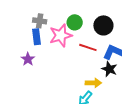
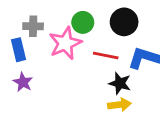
blue rectangle: (36, 37) -> (19, 50), moved
black star: (109, 69) -> (120, 83), moved

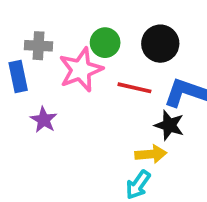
purple star: (23, 82) -> (44, 120), moved
black star: (120, 83) -> (169, 125), moved

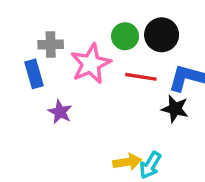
green circle: (105, 43) -> (125, 36), moved
yellow arrow: (151, 154) -> (127, 162), moved

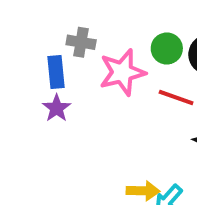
purple star: (60, 112) -> (57, 108), moved

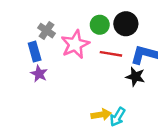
gray cross: (81, 42) -> (47, 31), turned 35

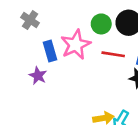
gray cross: (47, 31) -> (30, 20), moved
blue rectangle: (35, 52) -> (50, 51), moved

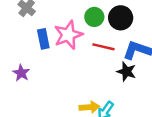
purple star: (38, 76) -> (21, 73), moved

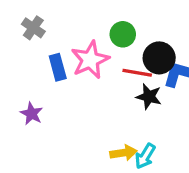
black circle: (121, 18) -> (159, 58), moved
black star: (126, 72) -> (149, 97), moved

